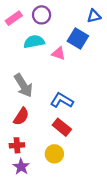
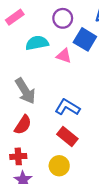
purple circle: (42, 15) -> (63, 18), moved

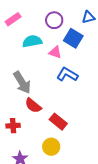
blue L-shape: (67, 107) -> (67, 74), moved
red semicircle: (23, 125) -> (33, 106), moved, turned 96
red cross: (18, 156) -> (13, 126), moved

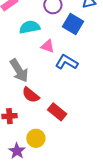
pink triangle: (55, 52) -> (48, 46), moved
yellow circle: (51, 147) -> (36, 138), moved

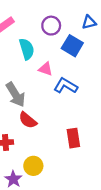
cyan semicircle: (30, 27) -> (27, 49), turned 84
red rectangle: (57, 112) -> (73, 138), moved, turned 42

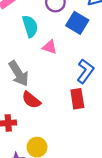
blue L-shape: (66, 86) -> (85, 71), moved, turned 95
red rectangle: (73, 138) -> (77, 99), moved

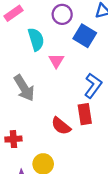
pink triangle: (50, 47) -> (56, 61), turned 42
red semicircle: (31, 100) -> (61, 126), moved

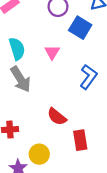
cyan semicircle: (36, 39) -> (17, 49), moved
red rectangle: (85, 114) -> (80, 140), moved

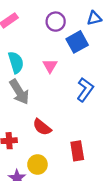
blue square: (80, 28) -> (77, 42), turned 30
red semicircle: (57, 117) -> (42, 127), moved

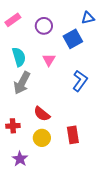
purple circle: (56, 22) -> (44, 26), moved
gray arrow: (19, 92) -> (22, 83), turned 60
yellow circle: (37, 164) -> (42, 138), moved

